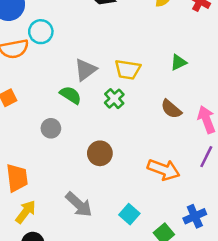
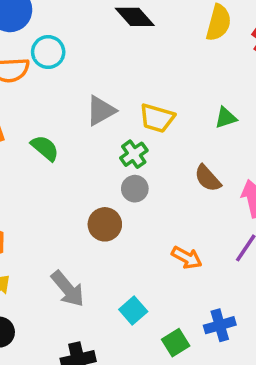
green semicircle: (71, 95) -> (45, 148), moved
gray circle: (51, 128) -> (135, 189), moved
orange arrow: (164, 170) -> (187, 258), size x0.7

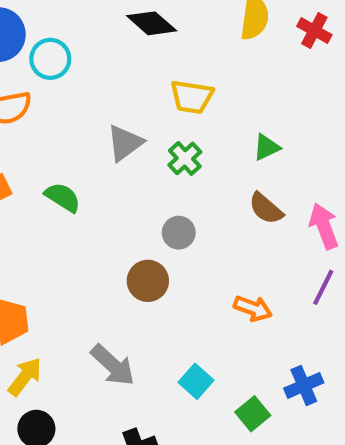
cyan circle: (48, 52) -> (50, 59), moved
yellow trapezoid: (157, 118) -> (192, 97), moved
green triangle: (226, 118) -> (266, 147), moved
green cross: (134, 154) -> (185, 158), moved

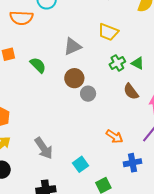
green triangle: (266, 147) -> (138, 63), turned 40
green cross: (185, 158) -> (117, 63), moved
brown circle: (148, 281) -> (74, 78), moved
blue cross: (304, 385) -> (132, 163), moved

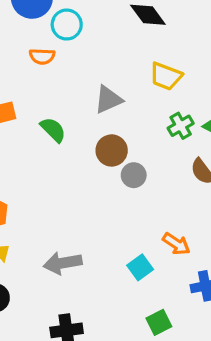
orange semicircle: (21, 18) -> (42, 56), moved, size x0.7
gray arrow: (44, 148) -> (63, 263), turned 115
cyan square: (81, 164) -> (140, 267), moved

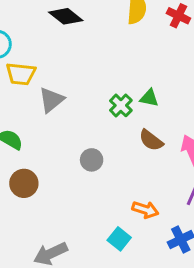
yellow trapezoid: (166, 76) -> (21, 74), moved
brown circle: (112, 150) -> (24, 183), moved

